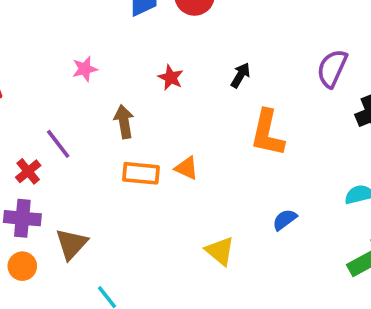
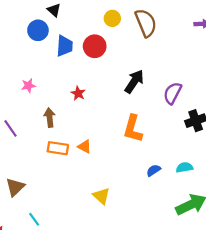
black arrow: (241, 75) -> (134, 81), moved, size x1.6
blue semicircle: (285, 220) -> (154, 170), moved

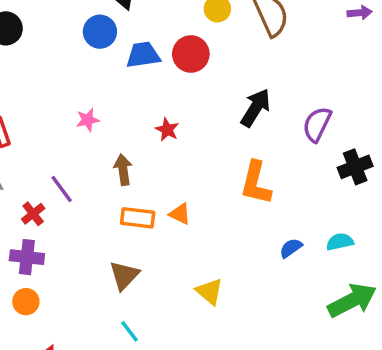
blue trapezoid: (65, 46) -> (143, 55), turned -100
brown triangle: (15, 187) -> (124, 275), moved
cyan line: (34, 219) -> (129, 331), moved

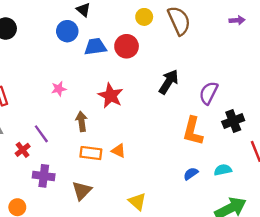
red star: (167, 130) -> (111, 96), size x1.6
orange L-shape: (256, 183) -> (193, 131), moved
purple cross: (27, 257) -> (44, 176), moved

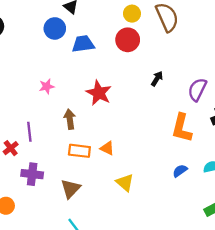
red circle: (127, 46) -> (128, 40), moved
black arrow: (169, 82) -> (157, 79), size x0.6
purple line: (41, 134) -> (29, 132), turned 30
yellow triangle: (137, 202) -> (125, 183), moved

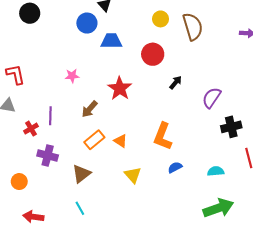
red circle: (128, 40) -> (153, 54), moved
brown arrow: (70, 119) -> (89, 109), turned -138
orange L-shape: (182, 128) -> (163, 136), moved
orange rectangle: (79, 151) -> (94, 140), turned -54
blue semicircle: (180, 171) -> (175, 167), moved

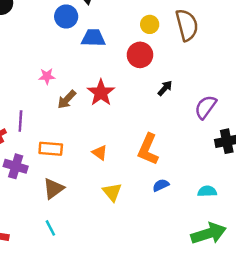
yellow circle: (161, 19) -> (150, 24), moved
brown arrow: (89, 109) -> (67, 99), moved
orange rectangle: (94, 140) -> (51, 149), moved, turned 42

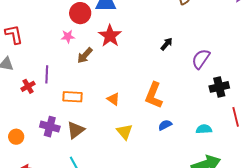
red circle: (140, 55) -> (80, 13), moved
red star: (101, 93) -> (110, 36), moved
purple cross: (16, 166) -> (50, 127), moved

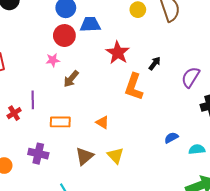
red star: (110, 36) -> (118, 53), moved
orange L-shape: (154, 95) -> (134, 87), moved
blue semicircle: (165, 125) -> (171, 138), moved
brown triangle: (76, 130) -> (85, 156), moved

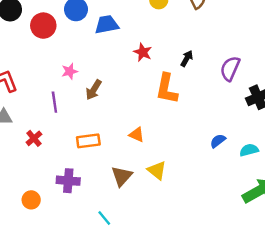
red circle: (64, 36) -> (43, 26), moved
red star: (118, 53) -> (143, 52), size x0.7
purple line: (33, 100) -> (54, 102), moved

